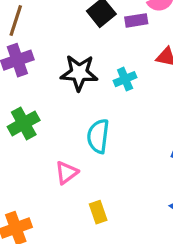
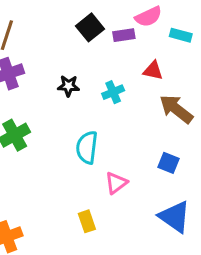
black star: (79, 73) -> (68, 86), size x0.6
pink triangle: (66, 173) -> (116, 183), moved

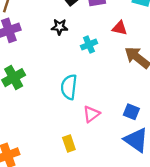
black star: (68, 86) -> (60, 27), moved
blue square: (168, 163) -> (131, 112), moved

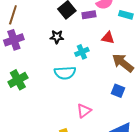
cyan semicircle: (69, 87) -> (65, 73), moved, turned -100
blue square: (131, 112) -> (118, 91), moved

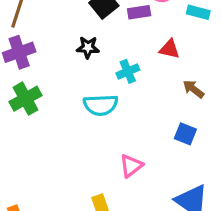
brown arrow: (123, 63) -> (193, 89), size x0.6
green cross: (18, 80) -> (26, 99), moved

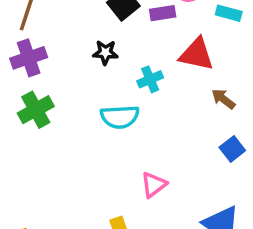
red triangle: (169, 49) -> (197, 54), size x1.5
blue square: (185, 134) -> (232, 149), moved, turned 30

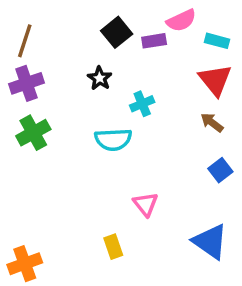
black star: (105, 52) -> (100, 78), turned 30
red triangle: (197, 54) -> (215, 80), moved, turned 39
pink triangle: (154, 185) -> (146, 204), turned -32

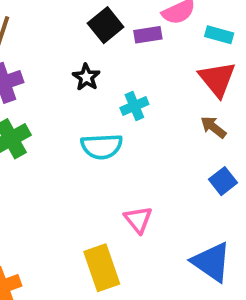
yellow rectangle: (113, 247) -> (102, 268), size x1.6

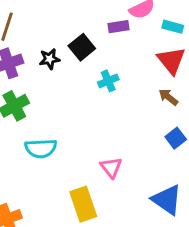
black square: (106, 25) -> (82, 47), moved
black star: (86, 77) -> (50, 59), moved, turned 30
cyan semicircle: (102, 146) -> (41, 148), moved

